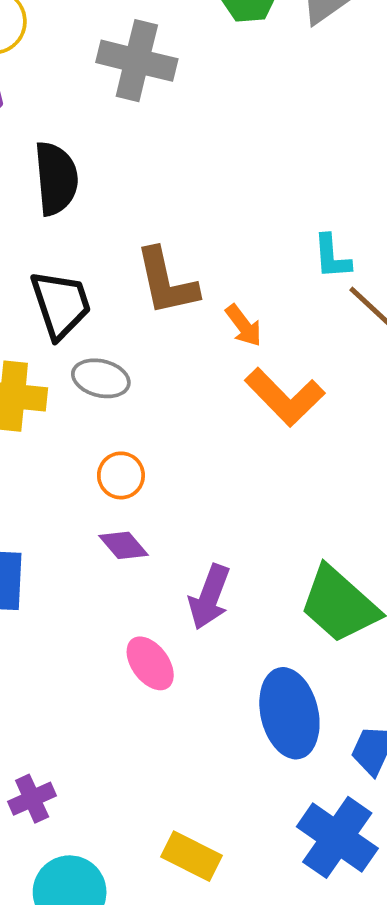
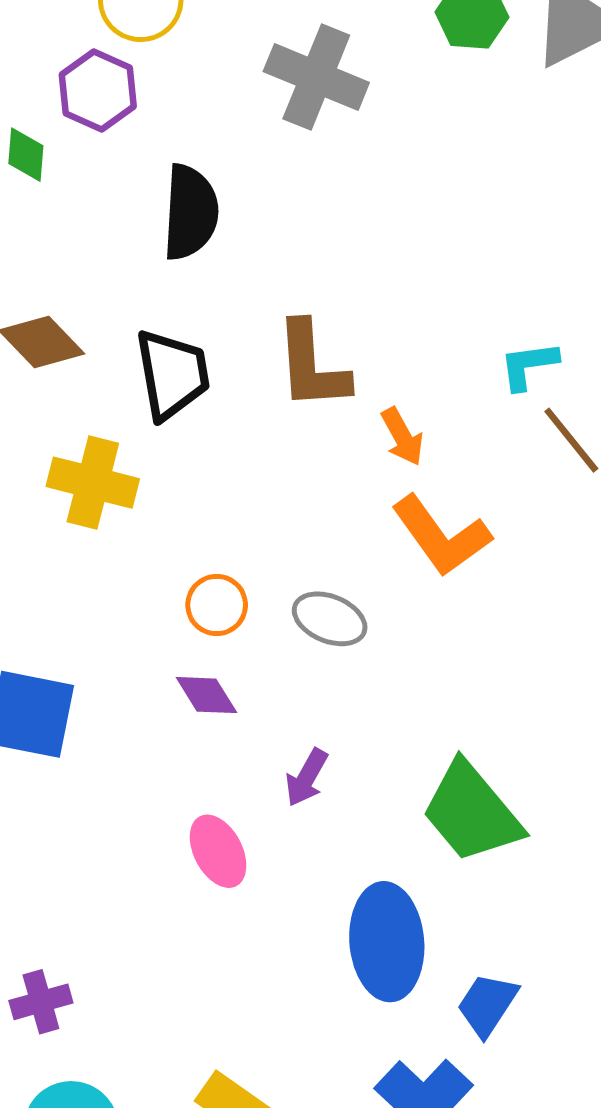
cyan L-shape: (332, 257) -> (529, 365), turned 78
gray ellipse: (101, 378) -> (330, 619), moved
purple arrow: (209, 597) -> (307, 778), size x0.7

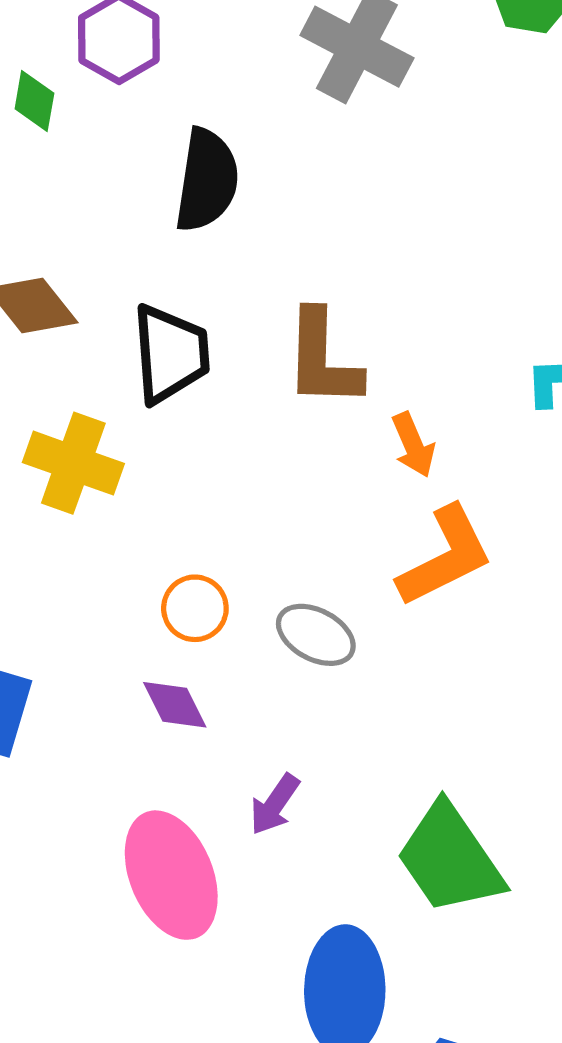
orange L-shape: (441, 536) -> (445, 556), turned -86
pink ellipse: (218, 851) -> (171, 875), size x1.6

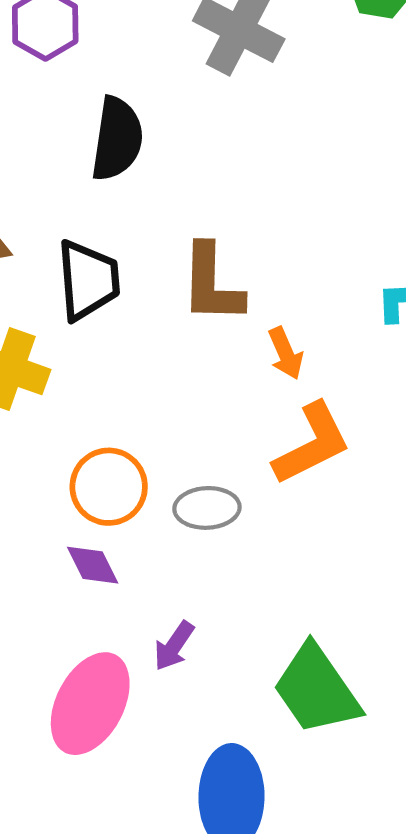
orange circle: (195, 608) -> (109, 487), size x1.4
gray ellipse: (316, 635) -> (207, 508), turned -30
pink ellipse: (171, 875) -> (90, 704), turned 50

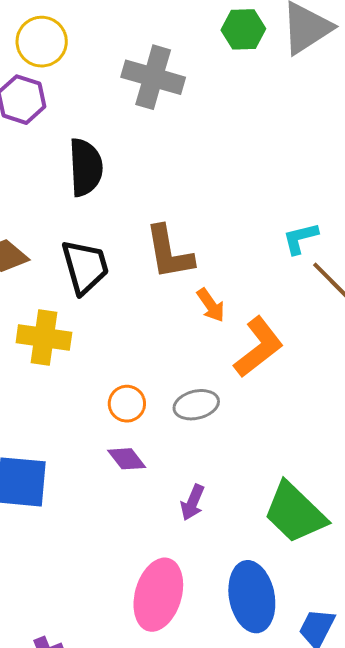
orange arrow: (286, 353) -> (211, 305), moved
orange circle: (109, 487) -> (127, 404), size x0.7
pink ellipse: (90, 704) -> (158, 595), moved

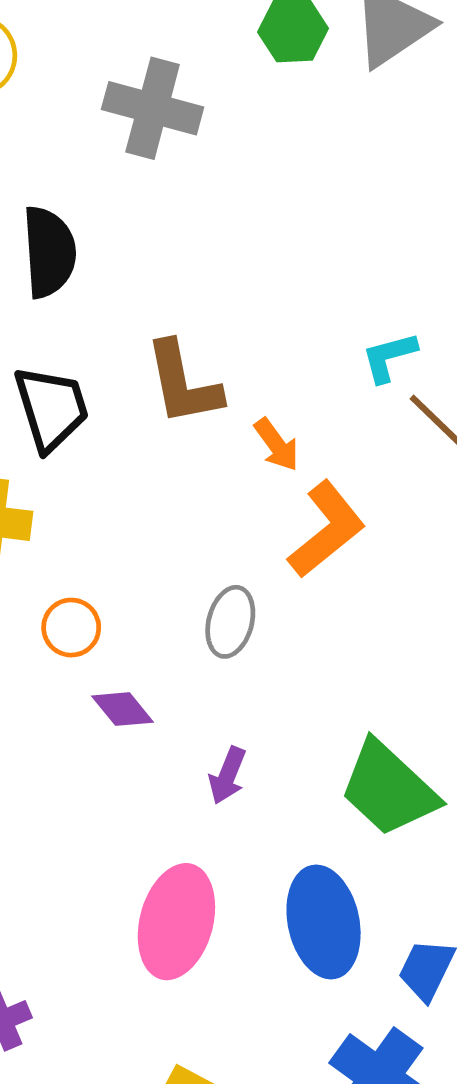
orange arrow: (211, 305) -> (277, 445), moved
orange circle: (127, 404) -> (71, 628), moved
gray ellipse: (196, 405) -> (230, 622), turned -60

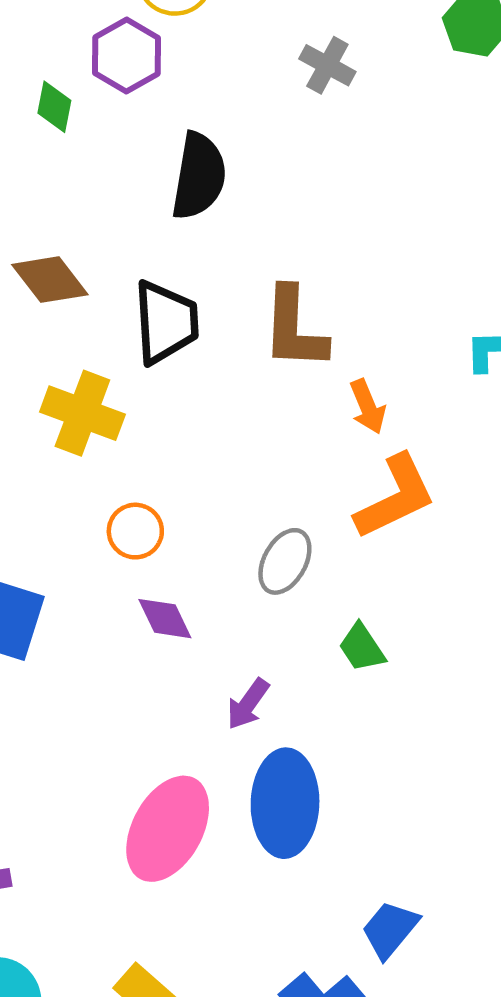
gray cross: (153, 108) -> (327, 65), size x0.6
green trapezoid: (389, 789) -> (362, 648), moved, size x0.5
blue ellipse: (324, 922) -> (285, 803), moved

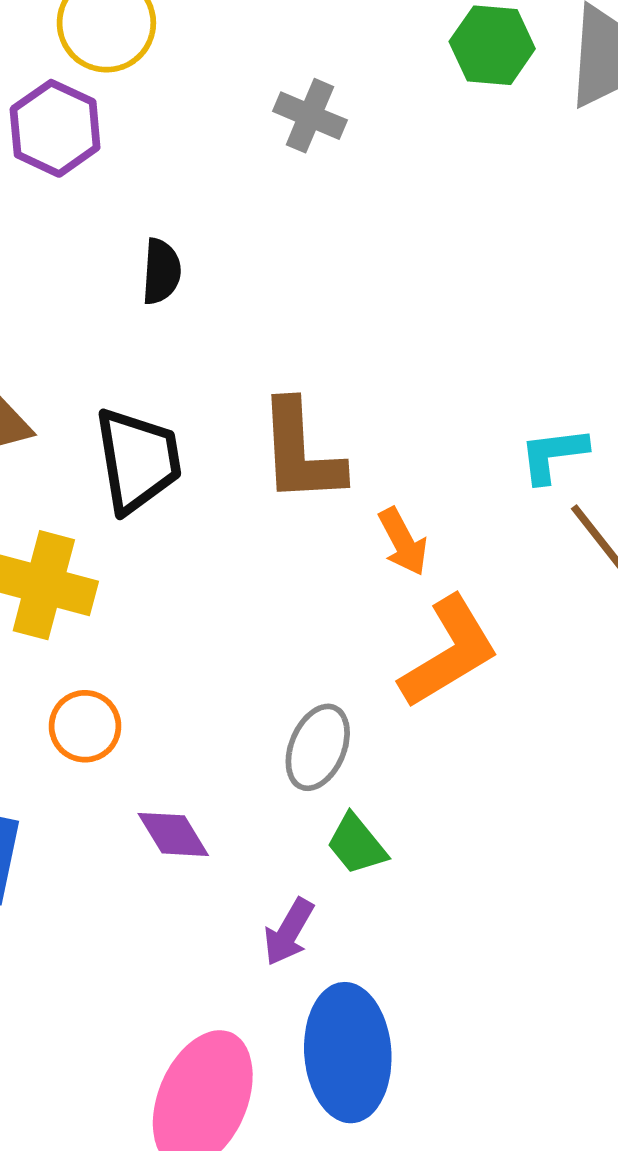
black semicircle: (199, 176) -> (161, 271), size x0.6
orange circle: (135, 531) -> (85, 726), moved
green trapezoid: (362, 648) -> (357, 844), moved

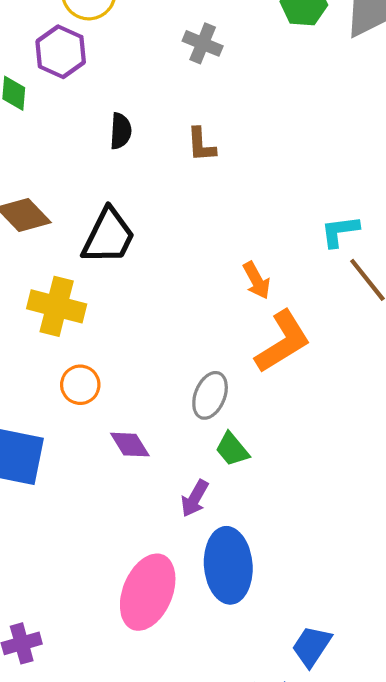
brown L-shape: (301, 452) -> (201, 145), moved, size x0.6
black trapezoid: (138, 460) -> (108, 236), turned 36

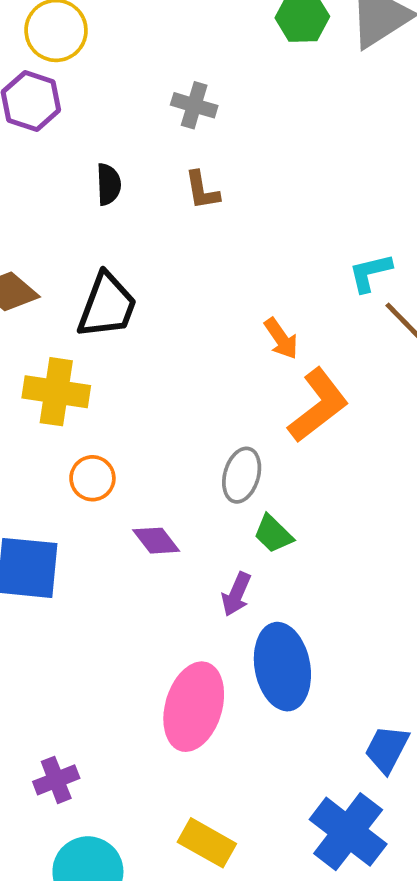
gray cross: (203, 43) -> (194, 105), moved

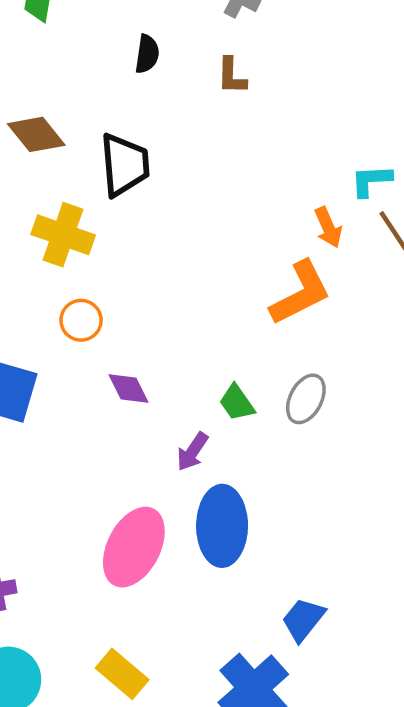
black trapezoid: (107, 306) -> (125, 165), turned -36
orange arrow: (281, 339) -> (328, 227), moved
gray ellipse: (242, 475) -> (306, 399), moved

